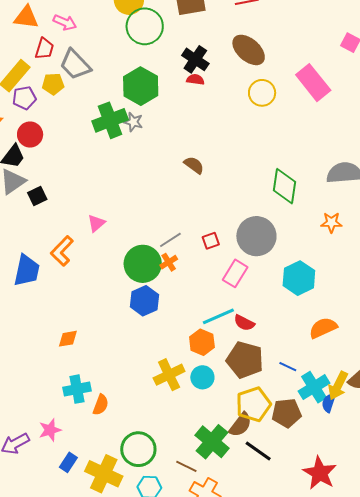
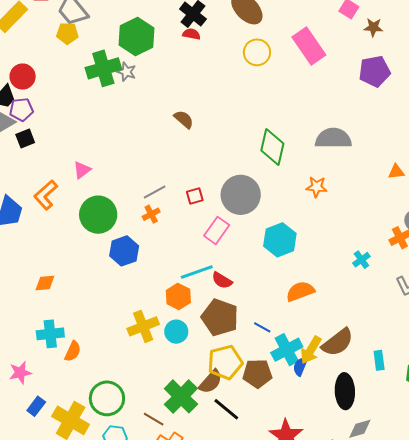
yellow pentagon: (53, 84) -> (67, 33), moved
purple pentagon: (24, 98) -> (21, 110), moved
green circle: (143, 264) -> (98, 215), moved

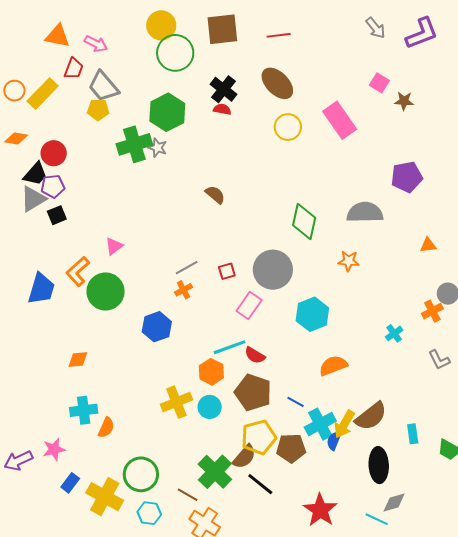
purple pentagon: (375, 71) -> (407, 177), moved
green circle: (98, 215) -> (105, 291), moved

